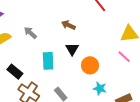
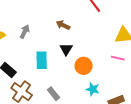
gray arrow: (30, 33) -> (25, 32), turned 72
pink line: (124, 57) -> (118, 58), turned -32

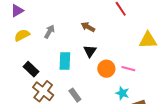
pink line: (118, 58) -> (128, 69), moved
cyan star: (93, 89) -> (122, 93), moved

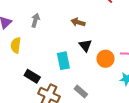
gray arrow: (49, 32) -> (35, 20), moved
yellow semicircle: (22, 35) -> (16, 45), turned -42

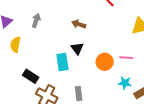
black triangle: (85, 45) -> (77, 48), moved
gray rectangle: (81, 92) -> (79, 94), turned 40

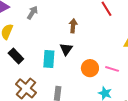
brown arrow: (79, 24) -> (73, 26), turned 64
black rectangle: (31, 76) -> (16, 56), moved

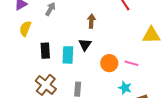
black rectangle: (16, 56) -> (45, 51), moved, turned 42

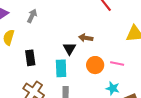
brown arrow: (91, 21) -> (86, 38), moved, turned -80
cyan rectangle: (68, 55) -> (61, 68), moved

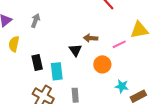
pink line: (117, 63) -> (119, 44), moved, turned -32
cyan rectangle: (61, 68) -> (57, 71), moved

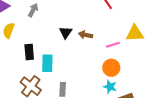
black triangle: (75, 50) -> (66, 32), moved
orange circle: (102, 64) -> (111, 68), moved

